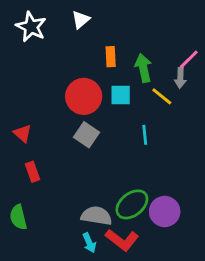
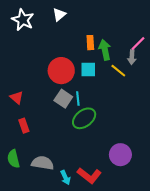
orange rectangle: (111, 57) -> (90, 43), moved
cyan line: (145, 135) -> (78, 99), moved
green ellipse: (132, 204) -> (84, 118), moved
gray semicircle: (96, 216) -> (43, 163), moved

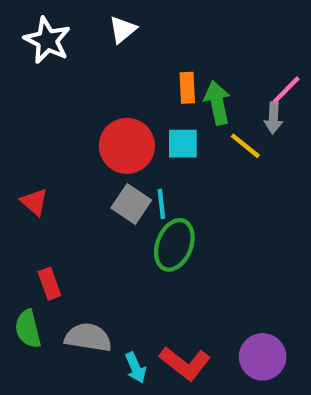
green ellipse: (84, 118) -> (174, 245), turned -30
red rectangle: (24, 126) -> (49, 284), moved
purple circle: (120, 155) -> (263, 357), moved

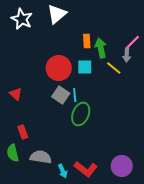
white triangle: (123, 30) -> (57, 14), size x1.5

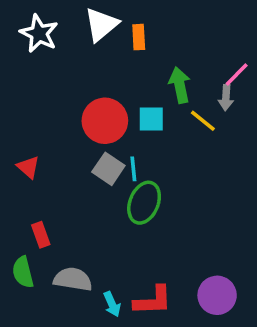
orange rectangle: (87, 41) -> (139, 37), moved
red L-shape: (86, 169) -> (153, 301), turned -40

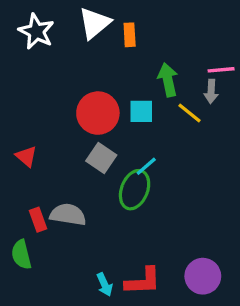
pink line: (237, 74) -> (221, 70), turned 40
cyan line: (133, 169) -> (146, 166), moved, turned 55
gray semicircle: (73, 279) -> (68, 215), moved

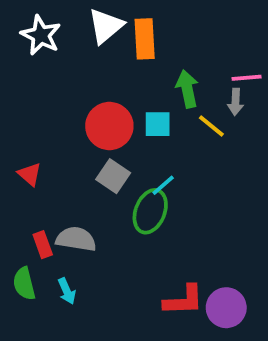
orange rectangle: (130, 35) -> (145, 39), size x1.5
red L-shape: (143, 281) -> (184, 300), moved
cyan arrow: (105, 285) -> (67, 291), moved

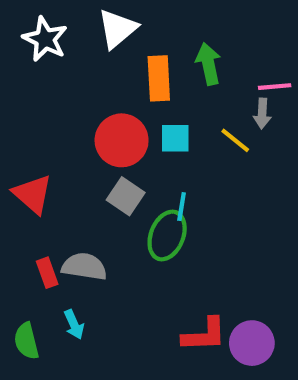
orange rectangle: (145, 39) -> (159, 78), moved
green arrow: (187, 89) -> (208, 64), moved
red triangle: (30, 174) -> (33, 194), size x1.5
cyan line: (163, 185) -> (182, 207), turned -40
green semicircle: (24, 284) -> (26, 341), moved

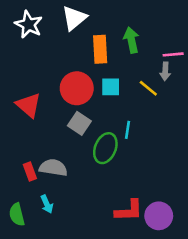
red triangle: (33, 194) -> (29, 105), moved
cyan line: (182, 207) -> (127, 130), moved

